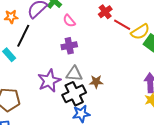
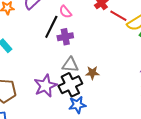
black line: (23, 36) -> (51, 27), moved
purple star: (49, 81) -> (45, 86), moved

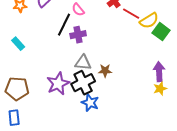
blue star: (77, 105) -> (90, 103), turned 30

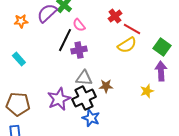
yellow semicircle: (149, 21) -> (127, 45), moved
purple arrow: (159, 72) -> (161, 71), moved
yellow star: (160, 89) -> (147, 91), moved

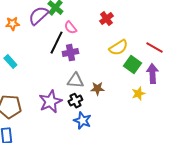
red line: (132, 29) -> (154, 48), moved
green square: (162, 47) -> (132, 65), moved
black cross: (84, 98) -> (75, 101), size x0.6

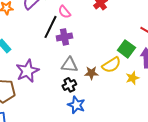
yellow semicircle: (118, 48) -> (111, 65), moved
purple star: (50, 102) -> (27, 71), moved

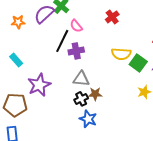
yellow semicircle: (111, 65) -> (121, 54), moved, turned 36
brown star: (91, 73) -> (95, 94), moved

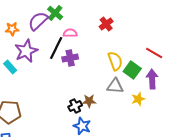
pink semicircle: (76, 26) -> (70, 33), turned 128
yellow semicircle: (121, 54) -> (115, 61), turned -114
gray triangle: (81, 79) -> (115, 86), moved
purple star: (39, 85) -> (26, 51), moved

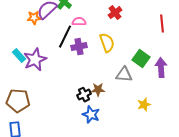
orange star: (12, 29) -> (34, 18), moved
purple star: (26, 51) -> (35, 60), moved
red line: (154, 53) -> (162, 24), moved, turned 54
yellow semicircle: (115, 61) -> (107, 43), moved
yellow star: (138, 99) -> (144, 105), moved

